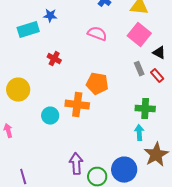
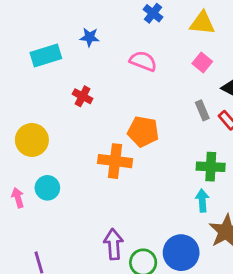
blue star: (50, 16) -> (90, 37), moved
pink square: (139, 35) -> (202, 63), size x0.6
cyan circle: (50, 116) -> (47, 188), moved

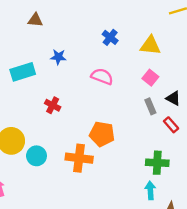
gray rectangle: (202, 110) -> (150, 106), moved
cyan circle: (47, 188) -> (36, 156), moved

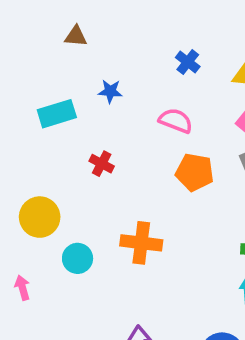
orange pentagon: (102, 134) -> (195, 172), moved
cyan circle: (36, 156) -> (78, 258), moved

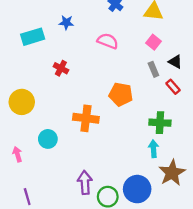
orange pentagon: (195, 172) -> (121, 94), moved
cyan circle: (78, 258) -> (48, 139), moved
pink arrow: (22, 288) -> (17, 154), moved

